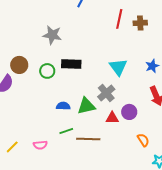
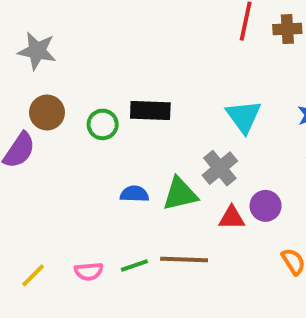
gray star: (52, 35) -> (37, 51), moved
green line: (66, 131) -> (134, 265), moved

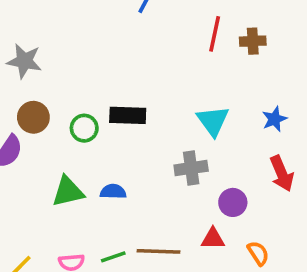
gray cross: (220, 168) -> (191, 168), turned 32
green triangle: (180, 194) -> (68, 192), moved
red triangle: (232, 218) -> (213, 239), moved

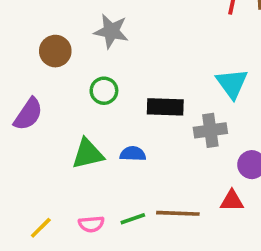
gray star: (24, 61) -> (111, 31), moved
black rectangle: (128, 115) -> (165, 107), moved
brown circle: (33, 117) -> (55, 51), moved

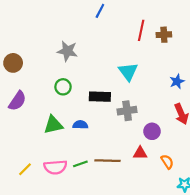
brown circle: (55, 51) -> (13, 63), moved
cyan triangle: (232, 83) -> (128, 72), moved
pink semicircle: (91, 224) -> (55, 167), size x1.5

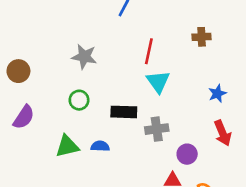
red line: (141, 30) -> (149, 51), moved

